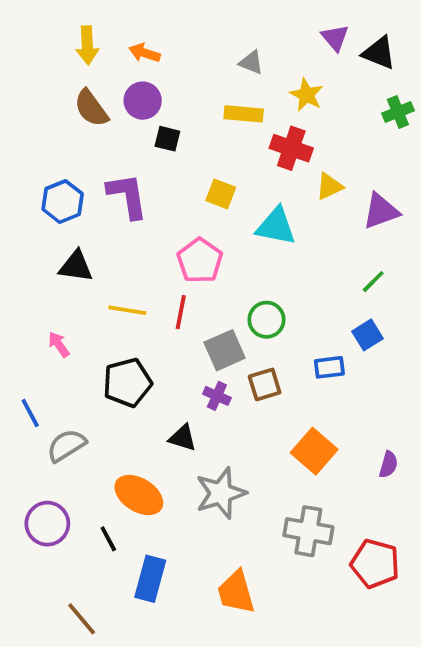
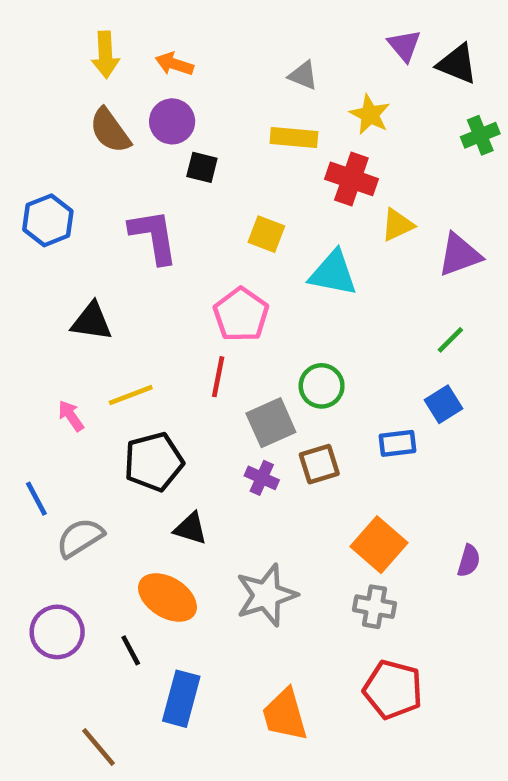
blue hexagon: (63, 202) -> (48, 220), moved
yellow line: (127, 310) -> (131, 395), moved, turned -30
black triangle: (183, 438) -> (190, 528), moved
gray cross: (308, 531) -> (374, 607), moved, size x0.7
red pentagon: (375, 564) -> (393, 689), moved

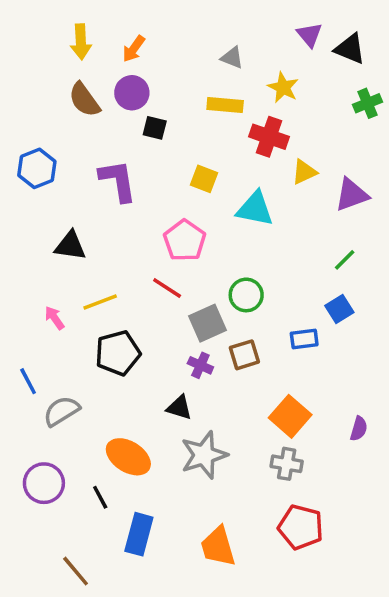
orange arrow: (174, 64) -> (134, 49), turned -72
red line: (218, 377) -> (167, 288), turned -68
black triangle: (190, 528) -> (179, 408), moved

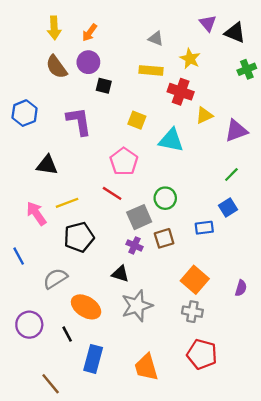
pink arrow: (54, 318) -> (36, 214), size x1.5
gray semicircle: (62, 411) -> (55, 279), moved

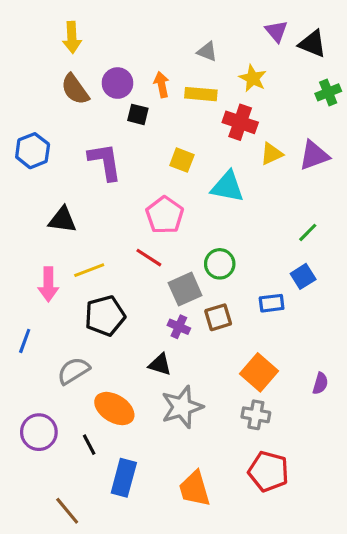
orange arrow: (90, 33) -> (162, 85), moved, turned 132
purple triangle: (236, 131) -> (314, 155), moved
pink arrow: (36, 214) -> (48, 284), turned -145
blue line: (19, 256) -> (25, 341), turned 48

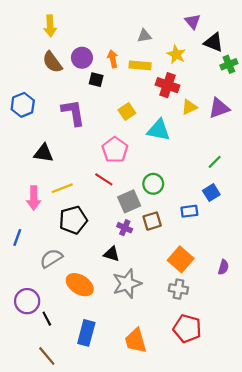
black triangle: (312, 44) -> (214, 42), moved
gray triangle: (207, 52) -> (144, 36), turned -32
yellow square: (182, 160) -> (127, 111), turned 35
black line: (89, 445) -> (47, 319), moved

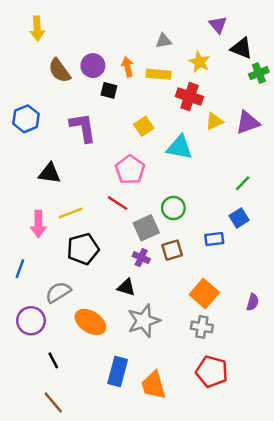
yellow arrow: (50, 26) -> (37, 28), moved
purple circle: (27, 301) -> (31, 321), moved
blue rectangle: (86, 333) -> (118, 372), moved

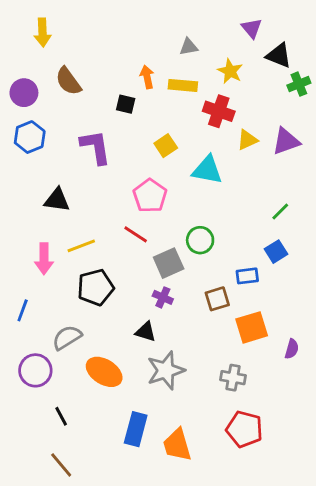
purple circle: (93, 66) -> (24, 93), moved
brown square: (172, 250) -> (217, 299), moved
orange square: (204, 293) -> (252, 327), moved, turned 32

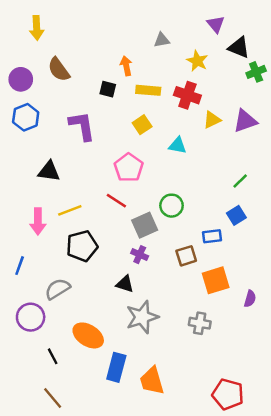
yellow rectangle: (183, 85) -> (148, 90), moved
cyan triangle: (207, 170) -> (178, 145), size x0.7
orange ellipse: (104, 372) -> (88, 335), moved
red pentagon: (244, 429) -> (228, 394), moved

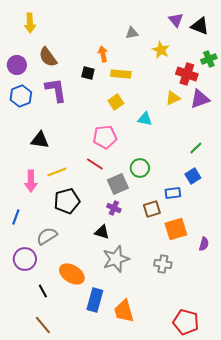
black triangle: (239, 47) -> (200, 26), moved
red cross: (187, 95) -> (187, 74), moved
purple L-shape: (82, 126) -> (56, 90), moved
pink pentagon: (129, 168) -> (105, 137), turned 30

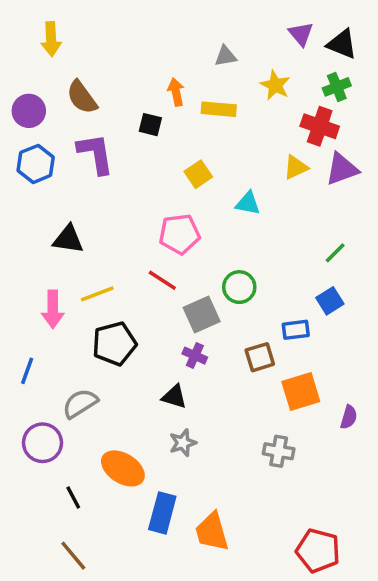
green cross: (209, 59) -> (337, 87), moved
yellow rectangle: (121, 74) -> (219, 109), moved
gray star: (116, 259) -> (183, 443), moved, size x0.6

